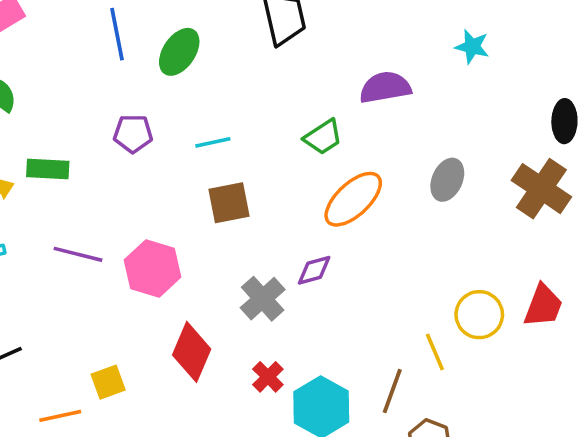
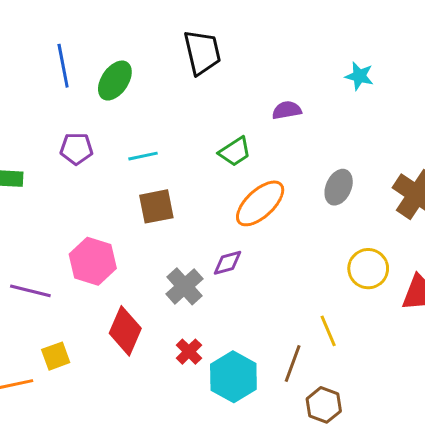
purple semicircle: (385, 87) -> (287, 110), size x0.7
purple line: (78, 254) -> (30, 291), moved
yellow circle: (479, 315) -> (368, 269), moved

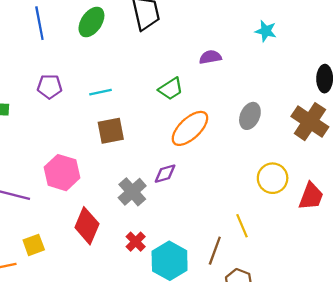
green ellipse: (115, 81) -> (91, 22), moved

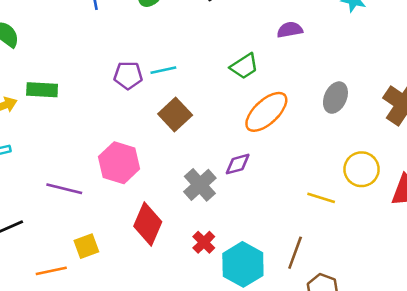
purple pentagon: (50, 87) -> (128, 75), moved
brown square: (111, 131) -> (175, 114), turned -32
yellow line: (242, 226) -> (321, 198), moved, turned -50

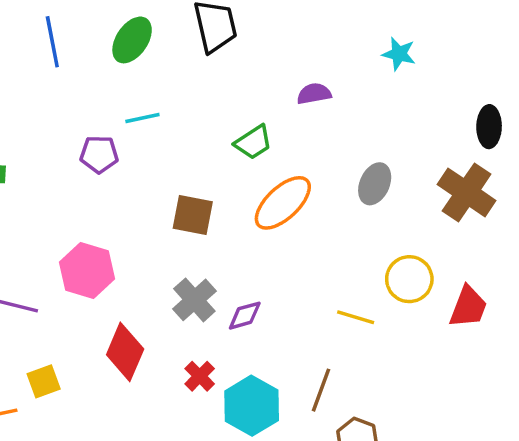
cyan line: (163, 70) -> (142, 118), moved
brown square: (175, 114) -> (193, 215), moved, turned -36
purple diamond: (238, 164) -> (245, 316), moved

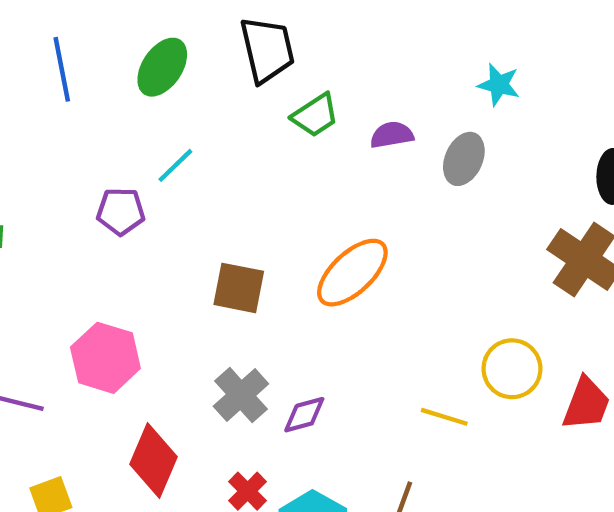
cyan line: (142, 118) -> (175, 165), turned -32
green trapezoid: (253, 142) -> (315, 115), moved
gray ellipse: (375, 184) -> (464, 159), moved

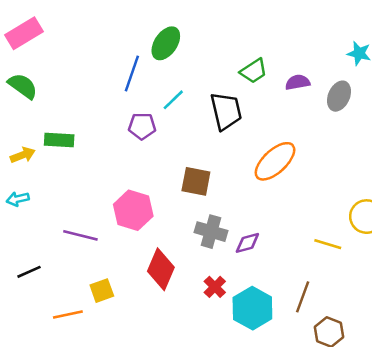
black trapezoid: (267, 50) -> (226, 111), moved
blue line: (62, 69) -> (132, 73), moved, turned 30
brown square: (239, 288) -> (196, 181), moved
gray cross: (241, 395) -> (211, 232), turned -32

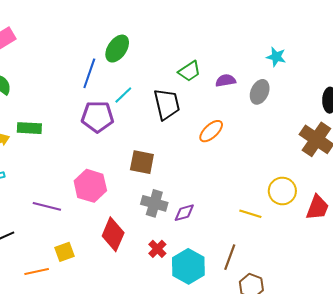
purple pentagon: (142, 126) -> (98, 117), size x1.4
orange ellipse: (275, 161) -> (211, 131), moved, size x0.7

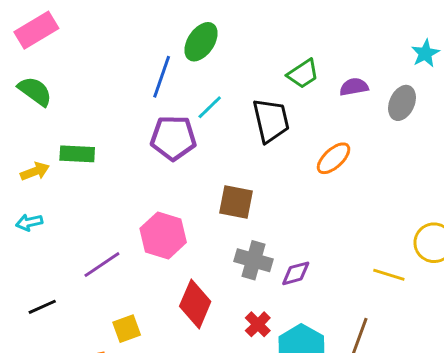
cyan star: (276, 57) -> (425, 53), turned 30
purple line: (47, 206) -> (102, 265), turned -48

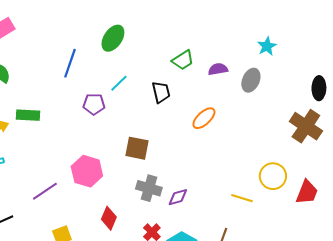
blue line: (162, 77) -> (70, 63), moved
black trapezoid: (271, 120) -> (161, 92), size x0.7
purple pentagon: (173, 138) -> (94, 104), size x0.7
red diamond: (195, 304) -> (109, 218), size x0.7

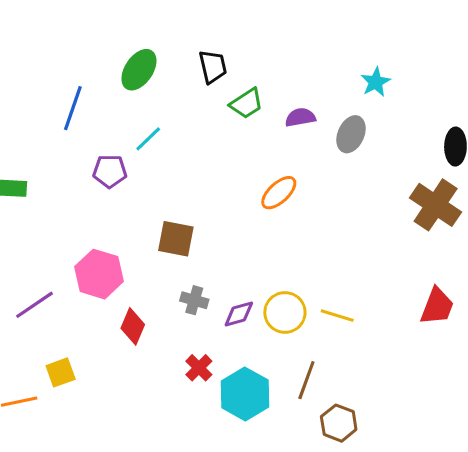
black trapezoid: (161, 92) -> (213, 67), moved
yellow circle: (273, 176) -> (285, 312), moved
gray cross: (149, 188) -> (194, 300), size x0.7
red diamond: (109, 218) -> (133, 326), moved

